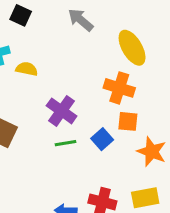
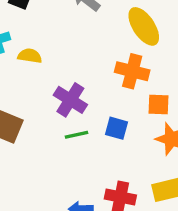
orange square: (128, 121) -> (158, 105), moved
blue square: (102, 139) -> (117, 128), turned -30

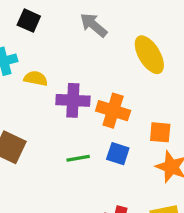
orange cross: (132, 71) -> (113, 111), moved
purple cross: (70, 100) -> (73, 100), moved, turned -32

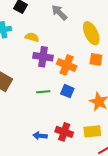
yellow semicircle: (36, 78) -> (32, 37), moved
orange square: (160, 132) -> (96, 59), moved

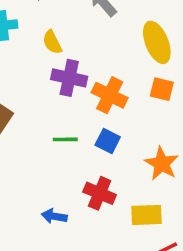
yellow semicircle: (32, 37) -> (52, 42), turned -136
red cross: (64, 132) -> (100, 193), moved

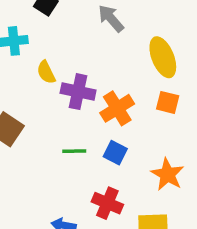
yellow semicircle: (52, 42) -> (46, 72), moved
orange cross: (110, 95) -> (117, 108), turned 32

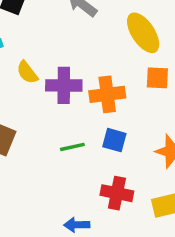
orange cross: (117, 108) -> (107, 94), turned 36

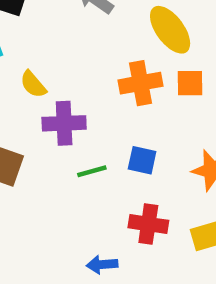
purple cross: (64, 85) -> (64, 123), moved
orange cross: (107, 94) -> (141, 83), moved

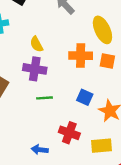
yellow semicircle: (33, 84) -> (36, 44), moved
blue square: (142, 160) -> (85, 97), moved

